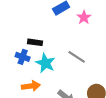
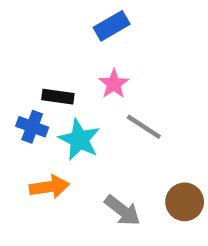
pink star: (84, 17) -> (114, 84), moved

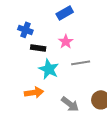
blue cross: (32, 127) -> (25, 30), moved
gray line: (144, 127) -> (81, 63), turned -42

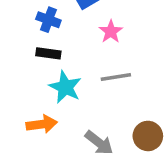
blue cross: (25, 30) -> (48, 20), moved
pink star: (66, 42) -> (111, 31), moved

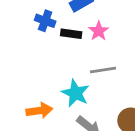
black rectangle: (48, 53) -> (71, 34), moved
cyan star: (65, 87) -> (75, 93), moved

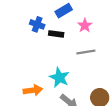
pink star: (99, 31) -> (85, 25), moved
gray line: (103, 70) -> (86, 52), moved

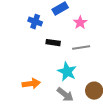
black rectangle: (56, 34) -> (53, 43), moved
cyan star: (59, 77) -> (67, 72), moved

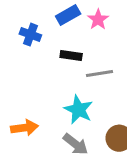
pink star: (80, 23) -> (98, 19), moved
black rectangle: (53, 43) -> (71, 56), moved

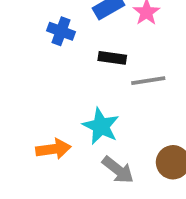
cyan star: (79, 110) -> (101, 126), moved

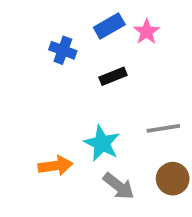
black rectangle: (112, 58) -> (113, 76), turned -30
gray line: (148, 81) -> (163, 128), moved

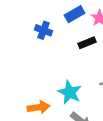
black rectangle: (113, 76) -> (87, 43), moved

